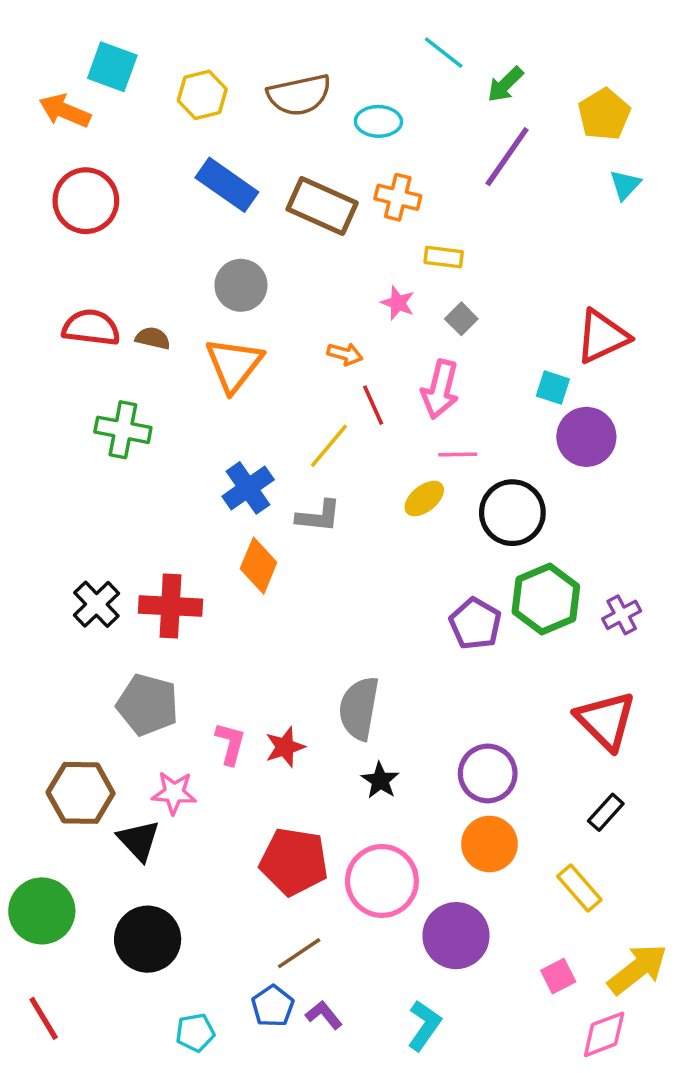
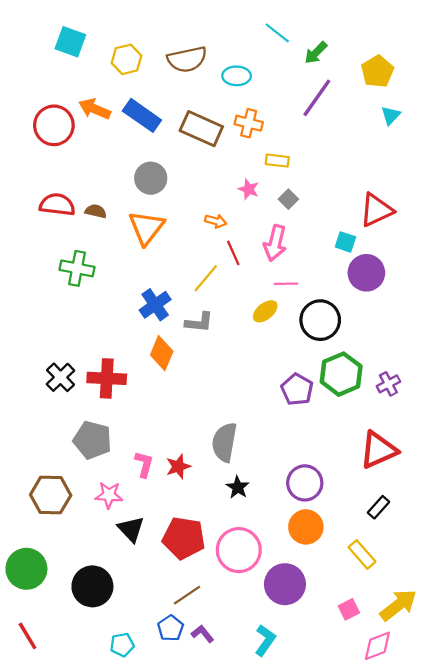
orange arrow: (65, 111) -> (95, 109), moved
red triangle: (606, 721) -> (379, 450), turned 51
black triangle: (139, 840) -> (131, 529), moved

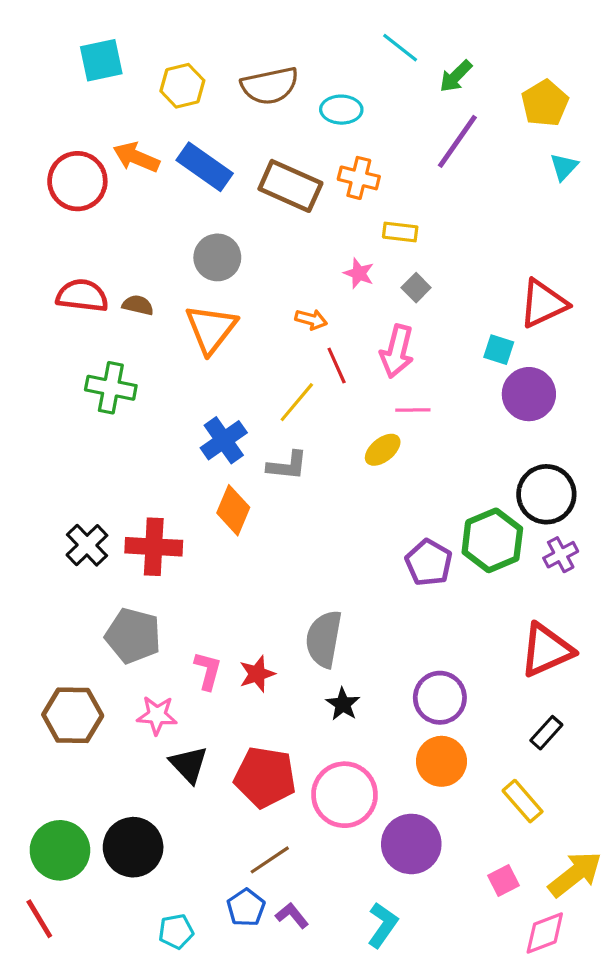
cyan square: (70, 42) -> (101, 60), turned -32
black circle: (320, 320) -> (546, 494), moved
green circle: (26, 569) -> (60, 850), moved

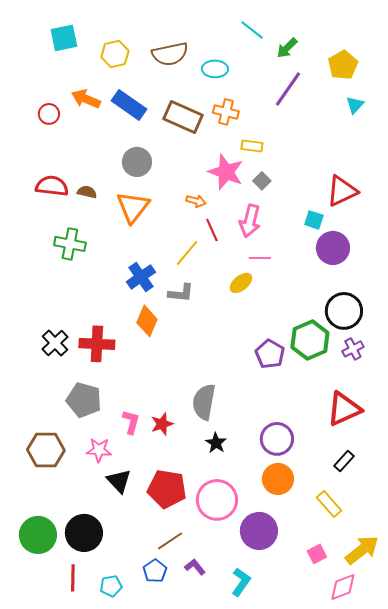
red circle: (77, 181) -> (49, 114), size x0.6
pink star: (359, 273) -> (226, 172), size x1.8
purple L-shape: (292, 916) -> (195, 567), moved
red line: (39, 919) -> (73, 578), moved, turned 32

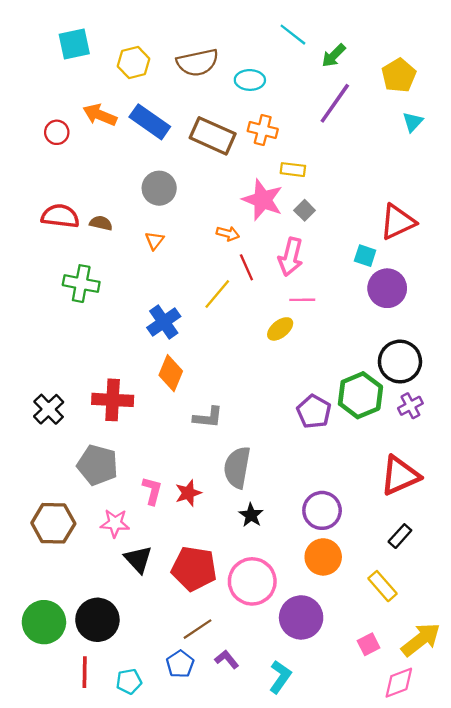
orange triangle: (133, 207) -> (154, 241), size x0.5
gray L-shape: (181, 293) -> (208, 417), moved
black cross: (55, 343) -> (49, 409), moved

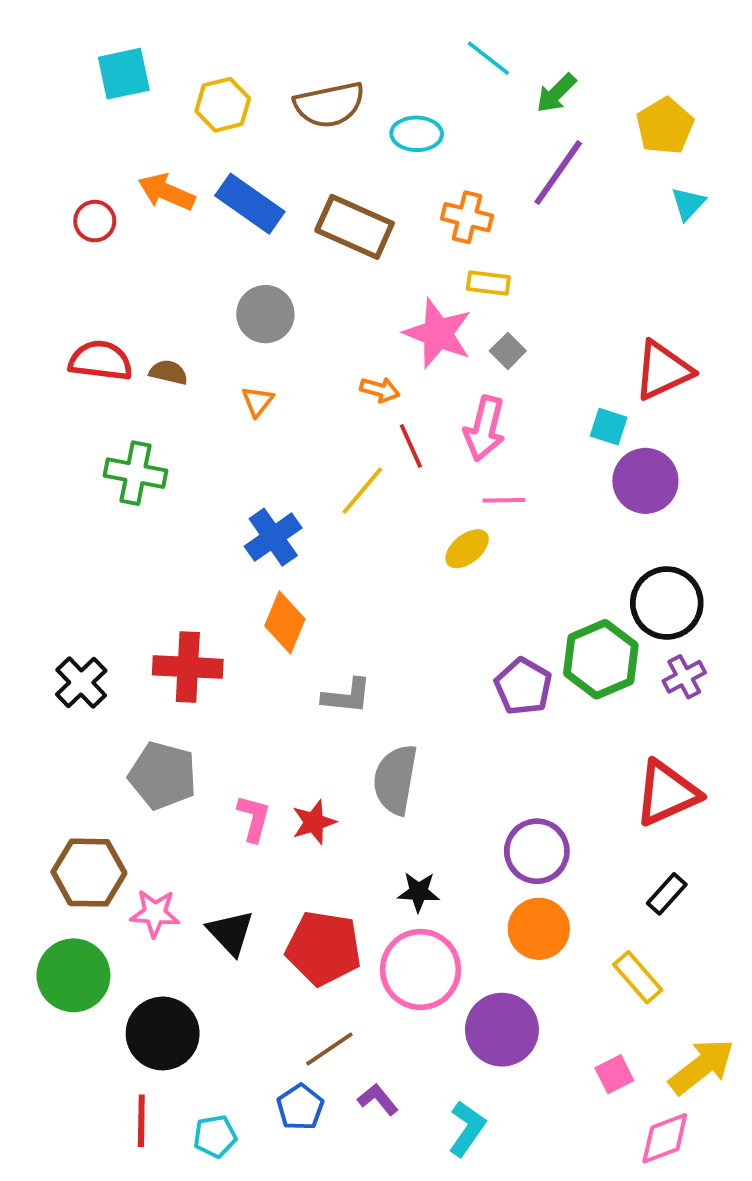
orange cross: (263, 130) -> (467, 217), moved
black star: (251, 515) -> (419, 892), moved, turned -30
pink star: (115, 523) -> (155, 913), moved
green circle: (44, 622) -> (73, 975), moved

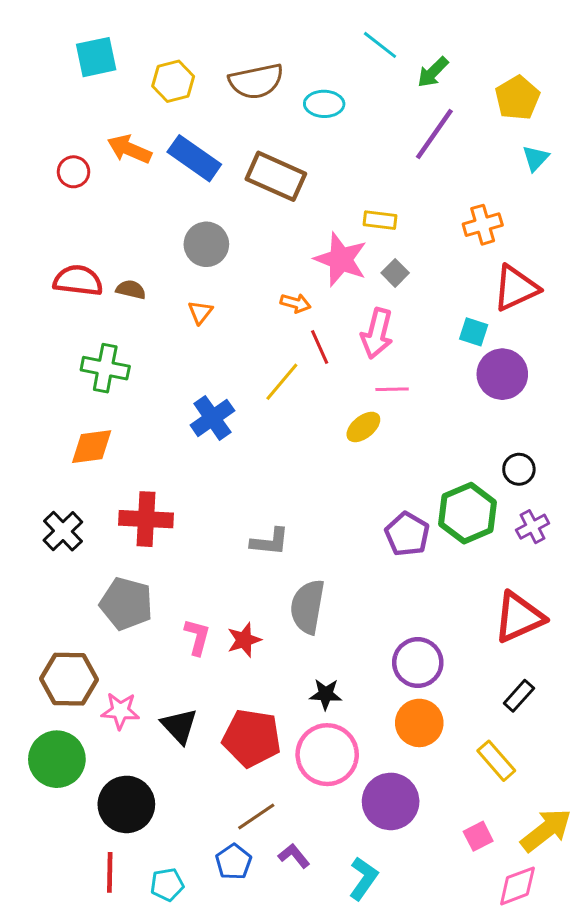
orange cross: (467, 217) -> (483, 225), moved, turned -30
black circle: (667, 603) -> (519, 469), size x0.6
orange diamond: (285, 622) -> (92, 447), moved, turned 60

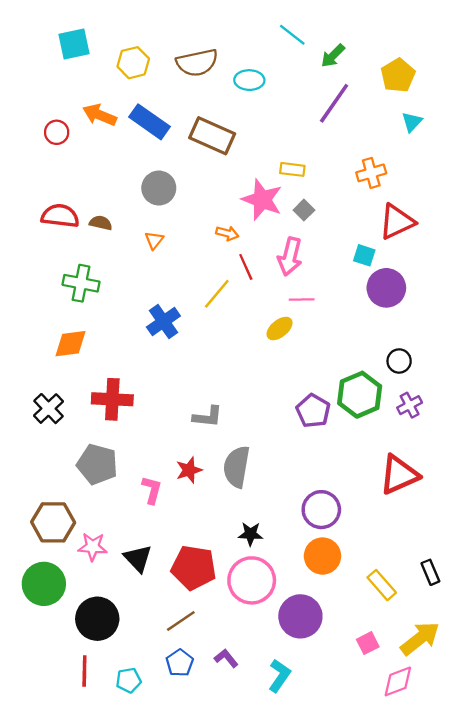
red star: (244, 640) -> (189, 470), moved
black rectangle: (519, 696) -> (430, 572), moved, turned -65
brown line: (256, 817) -> (181, 621), moved

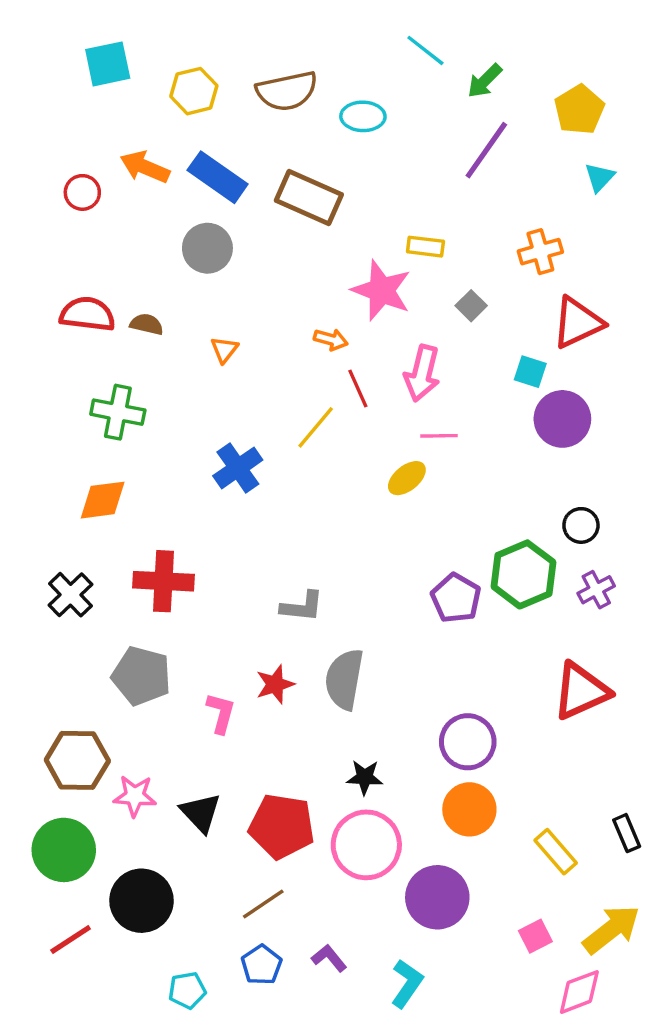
gray circle: (159, 188) -> (207, 248), moved
gray square: (304, 210) -> (471, 306), moved
red line: (84, 671) -> (71, 940), moved, turned 56

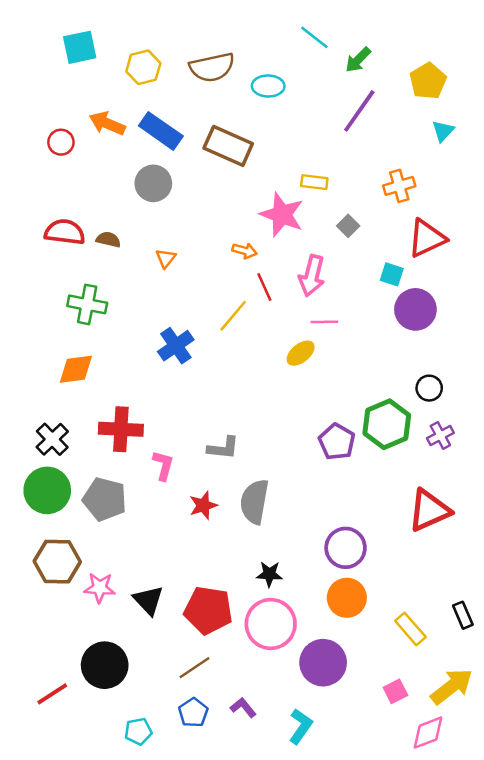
pink L-shape: (221, 713) -> (163, 465), moved
green circle: (64, 850) -> (47, 490), moved

